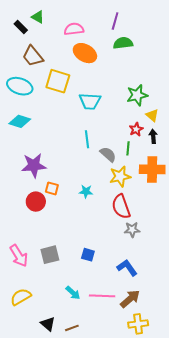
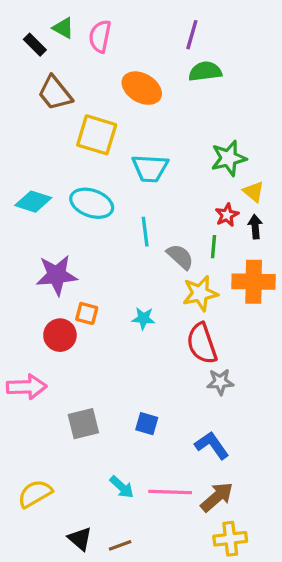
pink semicircle: (74, 29) -> (100, 36), moved, turned -72
cyan ellipse: (20, 86) -> (92, 203), moved
pink arrow: (19, 256) -> (27, 387), moved, turned -60

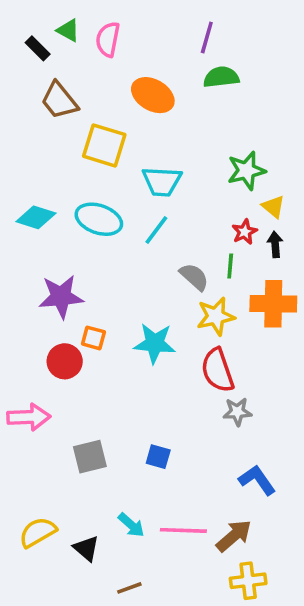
cyan line: (145, 232) -> (156, 230), moved, turned 44
cyan star: (143, 318) -> (155, 343), size x1.6
blue L-shape: (212, 445) -> (257, 480), moved
black triangle: (80, 539) -> (86, 548), moved

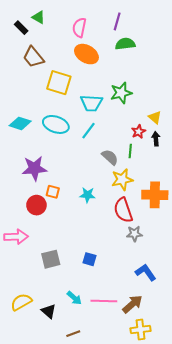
pink semicircle: (108, 39) -> (79, 28), moved
green star: (246, 171) -> (121, 93), moved
orange cross: (273, 304) -> (155, 195), moved
cyan star: (155, 343) -> (87, 195), size x0.7

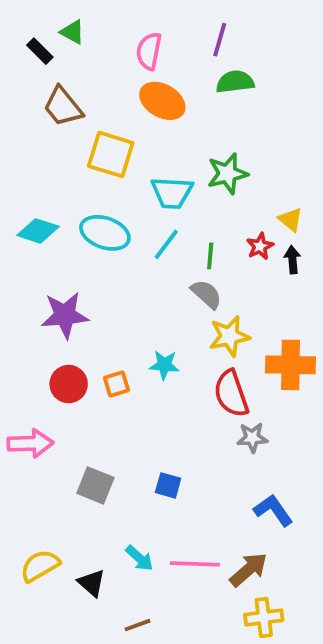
green line: (130, 151) -> (210, 256), moved
orange square: (53, 192) -> (116, 384), moved, turned -32
gray square: (51, 259) -> (95, 485), turned 36

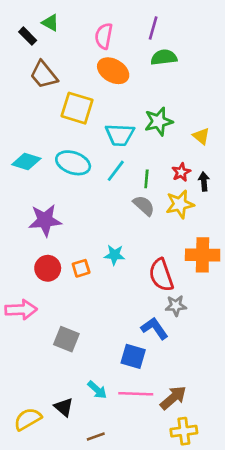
yellow triangle: (291, 219) -> (201, 136), moved
yellow star: (229, 336) -> (180, 204), moved
blue square: (168, 485) -> (133, 356), moved, size x1.4
blue L-shape: (273, 510) -> (154, 328), moved
yellow semicircle: (40, 566) -> (28, 419), moved

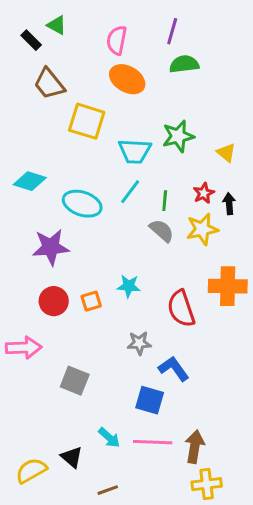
cyan ellipse: (73, 163) -> (82, 204), moved
gray star: (176, 306) -> (139, 343), moved
brown arrow: (173, 398) -> (195, 447), turned -40

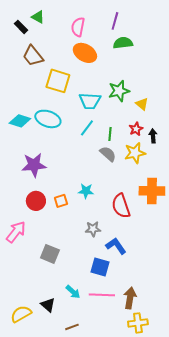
yellow triangle: (226, 153) -> (142, 104), moved
cyan ellipse: (82, 204) -> (48, 119), moved
pink arrow: (24, 348) -> (16, 232), turned -50

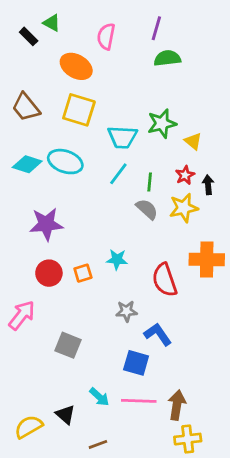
orange ellipse: (85, 53) -> (76, 66), moved
brown trapezoid: (33, 56) -> (26, 107), moved

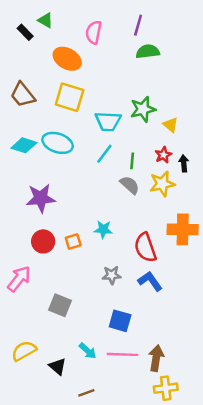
blue L-shape: (158, 334) -> (150, 281), moved
yellow semicircle: (29, 427) -> (24, 351), moved

